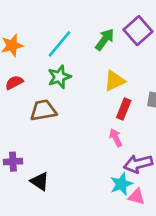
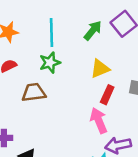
cyan line: (60, 44) -> (52, 33), turned -44
pink arrow: (116, 138) -> (99, 120), size x1.5

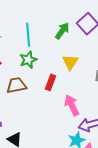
yellow triangle: (100, 69) -> (70, 62), turned -30
red rectangle: (107, 95) -> (51, 82), moved

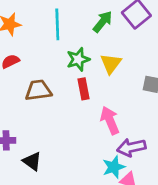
green star: (28, 60) -> (78, 59), moved
red rectangle: (51, 82) -> (83, 89), turned -35

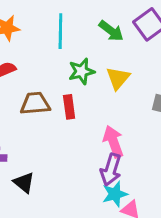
green arrow: (103, 22) -> (111, 31), turned 85
red rectangle: (83, 89) -> (69, 107), moved
purple arrow: (131, 147) -> (111, 170), moved, turned -64

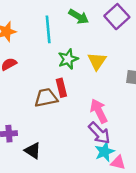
green arrow: (111, 31) -> (79, 17), moved
brown trapezoid: (35, 104) -> (46, 98), moved
purple arrow: (111, 170) -> (99, 133), turned -55

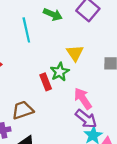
green star: (68, 59) -> (60, 72), moved
brown trapezoid: (46, 98) -> (23, 110), moved

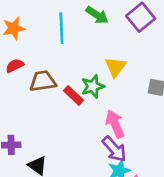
red rectangle: (46, 82) -> (73, 95), turned -35
brown trapezoid: (23, 110) -> (43, 81), moved

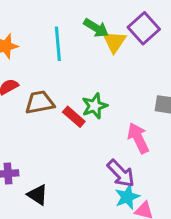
yellow triangle: (115, 67) -> (114, 42), moved
pink arrow: (115, 124) -> (138, 138), moved

